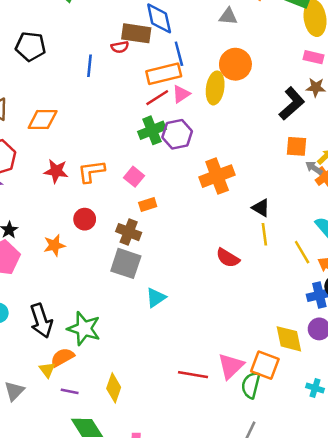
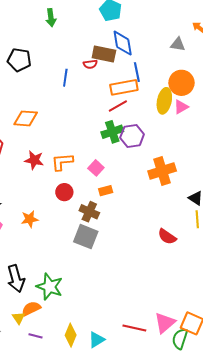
pink triangle: (181, 94) -> (181, 107), moved
red circle: (85, 219) -> (64, 192), moved
cyan triangle: (156, 298) -> (96, 340), moved

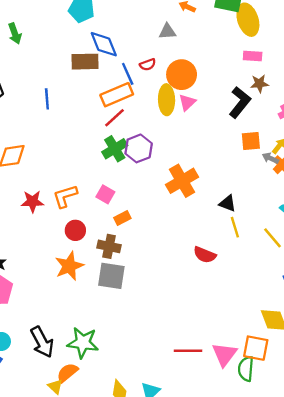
red semicircle: (90, 64) -> (148, 65), moved
orange star: (30, 219) -> (69, 266), moved, size x1.4
red line: (134, 328) -> (188, 351), moved

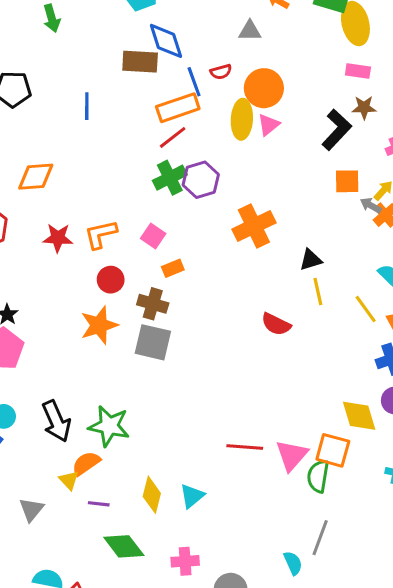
black triangle: (227, 203) -> (311, 260), turned -42

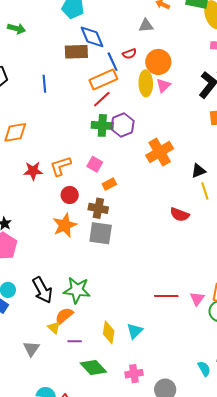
green arrow: (52, 18) -> (17, 29), turned -54
green cross: (170, 178) -> (102, 125), turned 35
pink triangle: (292, 455) -> (197, 299), size x0.7

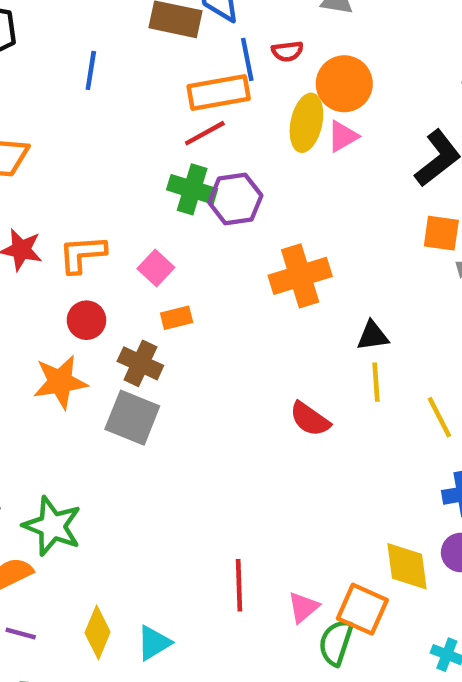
red line: (166, 296) -> (239, 585), turned 75

